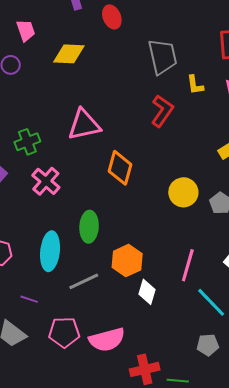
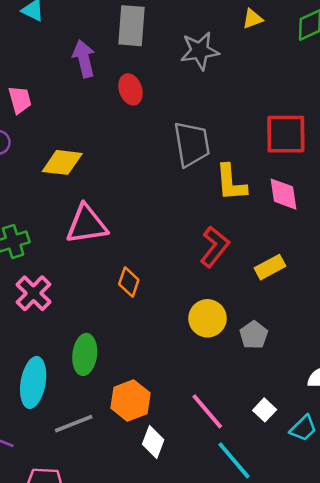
yellow diamond: (69, 54) -> (62, 162), moved
yellow L-shape: (195, 85) -> (231, 183), size x1.5
red L-shape: (162, 111) -> (215, 247), moved
orange diamond: (120, 168) -> (129, 282), size x0.7
pink line: (188, 265) -> (207, 411), turned -60

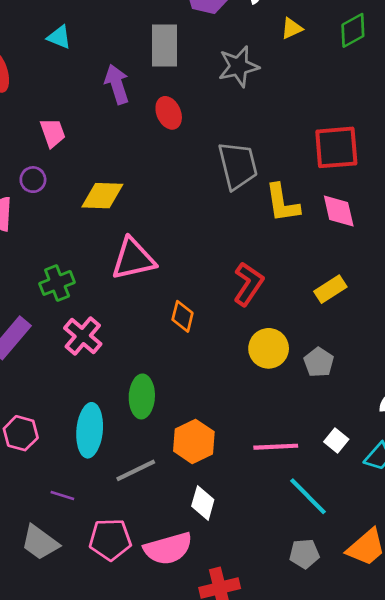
red L-shape: (215, 247) -> (248, 284), moved
pink line: (207, 411) -> (276, 447), turned -48
white diamond: (153, 442) -> (203, 503), moved

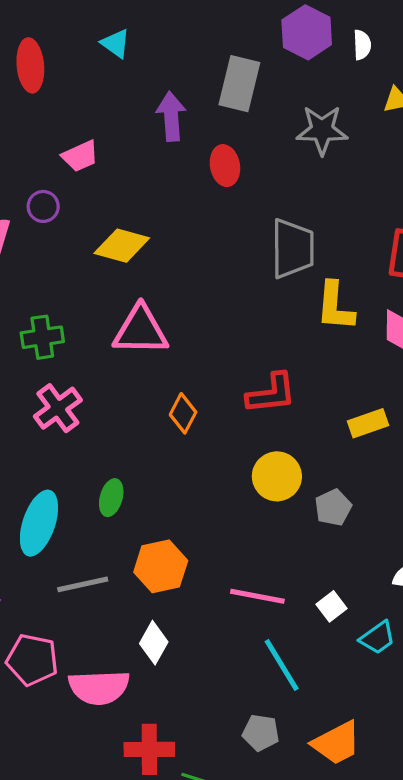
pink trapezoid: (53, 133) -> (80, 156), turned 72
red L-shape: (248, 284) -> (271, 393), turned 36
green ellipse: (142, 396) -> (111, 498), size x0.7

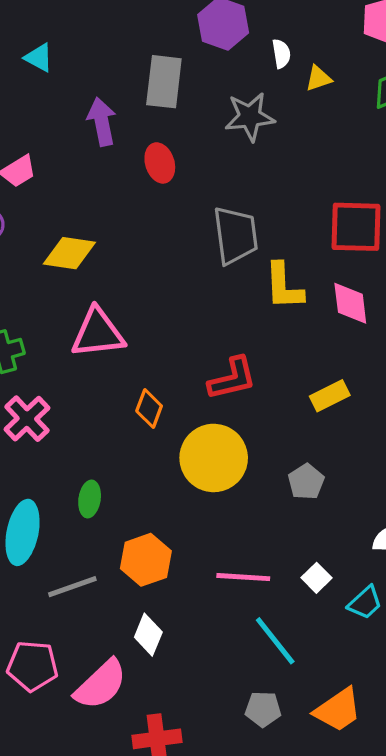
white semicircle: (362, 45) -> (281, 54), moved
yellow circle: (277, 476) -> (214, 458), moved, size x1.4
pink semicircle: (99, 687) -> (101, 685), turned -34

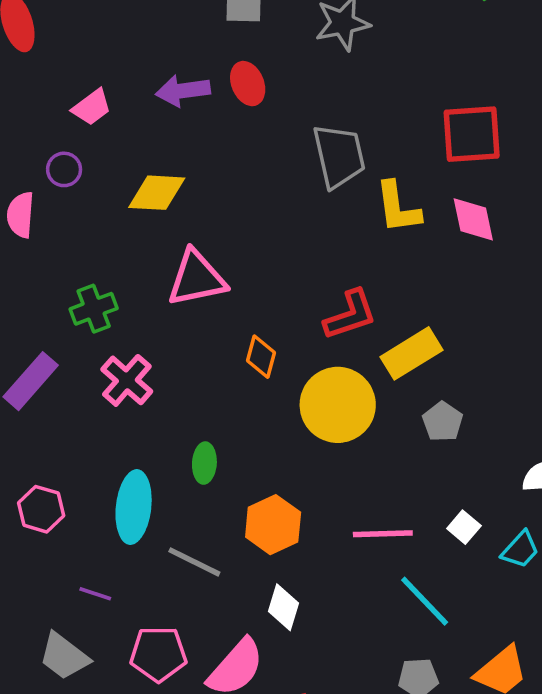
purple arrow: (102, 122) -> (183, 91), moved, turned -81
yellow rectangle: (330, 396) -> (412, 353), moved, size x1.4
gray line: (72, 587) -> (194, 562), turned 51

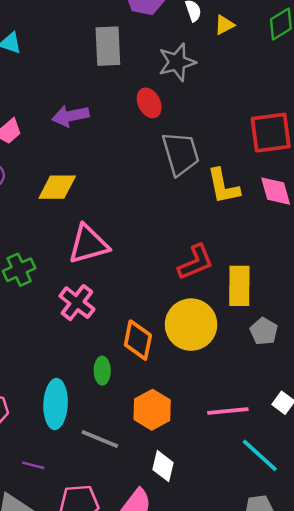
red ellipse: (248, 84) -> (149, 103), moved
yellow rectangle: (412, 353) -> (239, 286), turned -54
orange diamond: (261, 357) -> (138, 340), moved, size x1.4
pink cross: (127, 380) -> (77, 303), moved

